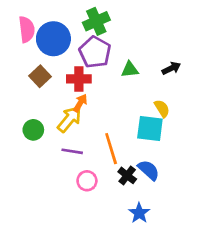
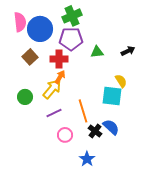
purple pentagon: (95, 52) -> (71, 39), turned -30
purple line: (72, 151) -> (54, 113), turned -35
blue star: (139, 213) -> (87, 159), moved

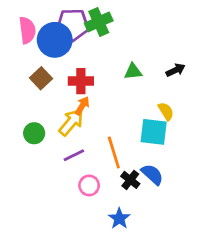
purple pentagon: (71, 39) -> (73, 25), moved

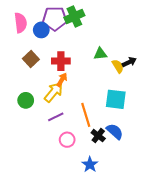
blue circle: (55, 40) -> (41, 30), size x0.6
black arrow: (176, 70) -> (129, 62), moved
yellow semicircle: (166, 111) -> (118, 66), moved

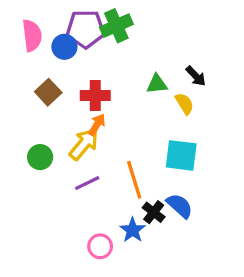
black arrow: (129, 62) -> (196, 76), moved, turned 72
pink circle: (67, 140) -> (100, 246), moved
blue star: (90, 165) -> (133, 230), moved

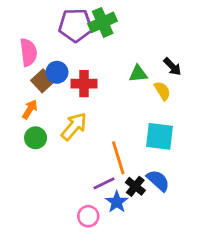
pink semicircle: (32, 35) -> (28, 52), moved
blue circle: (64, 47) -> (57, 72), moved
orange arrow: (97, 125) -> (30, 109), moved
purple line: (87, 183) -> (104, 183), moved

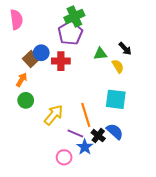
purple pentagon: (75, 25) -> (70, 33), moved, turned -30
pink semicircle: (28, 52) -> (16, 20), moved
yellow arrow: (74, 126) -> (54, 115), moved
purple line: (104, 183) -> (75, 133), turned 49

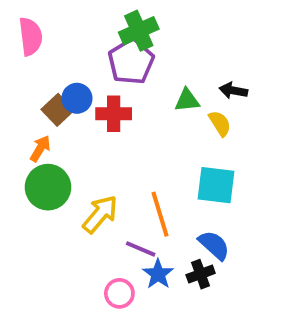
black arrow: (125, 49) -> (233, 91), turned 144
green circle: (26, 100) -> (48, 187), size x1.5
black cross: (98, 136) -> (201, 274), moved, turned 32

